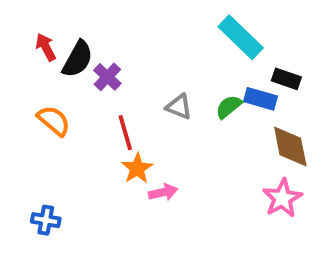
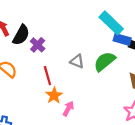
blue rectangle: (260, 99) -> (122, 39), moved
green semicircle: (229, 107) -> (105, 61), size x1.5
pink arrow: (163, 192) -> (68, 109), turned -48

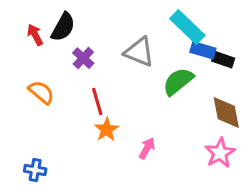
black semicircle: (21, 35) -> (63, 27), moved
gray triangle: (77, 61) -> (139, 52), moved, size x1.5
pink arrow: (68, 109) -> (147, 148), moved

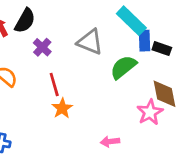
blue rectangle: (203, 50) -> (145, 41), turned 72
pink arrow: (147, 148) -> (110, 142), moved, turned -126
pink star: (220, 153) -> (150, 112), moved

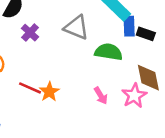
green semicircle: (123, 67) -> (109, 52), turned 48
red line: (54, 84) -> (30, 88), moved, turned -50
pink arrow: (110, 142) -> (101, 96), moved, turned -114

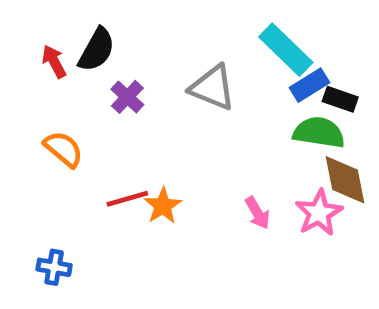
blue rectangle: (129, 26) -> (309, 85), turned 60
green semicircle: (109, 52) -> (319, 132), moved
red line: (30, 88) -> (127, 199), turned -40

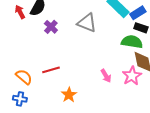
blue rectangle: (309, 85) -> (138, 13), moved
orange semicircle: (64, 149) -> (24, 77), moved
orange star: (163, 206) -> (69, 95), moved

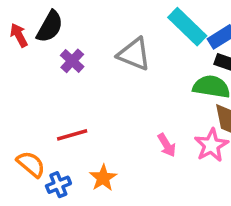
orange semicircle: (24, 77) -> (31, 164), moved
blue cross: (20, 99) -> (58, 185), moved, turned -32

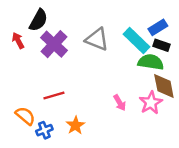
cyan rectangle: (187, 27) -> (136, 41), moved
red arrow: (19, 35) -> (18, 41), moved
purple cross: (72, 61) -> (54, 44), size x1.6

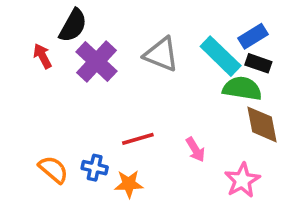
red line: (54, 96) -> (138, 139), moved
pink star: (151, 103) -> (242, 180), moved
orange star: (75, 125) -> (129, 184), turned 30
blue cross: (44, 130) -> (95, 168), moved, turned 35

